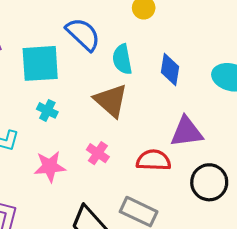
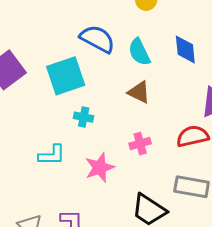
brown triangle: (111, 100) -> (139, 92), size x0.7
pink cross: (98, 153) -> (140, 144), turned -35

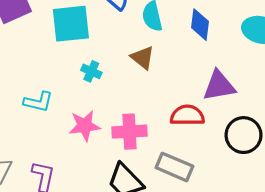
cyan cross: (84, 117) -> (91, 71), moved
pink cross: (140, 144) -> (129, 132), moved, size x1.5

